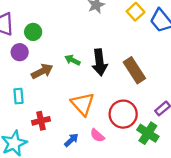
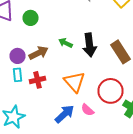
purple circle: (20, 52) -> (18, 56), moved
red cross: (41, 121) -> (38, 80), moved
blue arrow: (71, 140) -> (64, 114), size x1.5

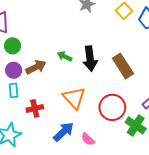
green circle: (30, 18) -> (13, 46), moved
red cross: (38, 80) -> (35, 108), moved
pink semicircle: (88, 110) -> (88, 139), moved

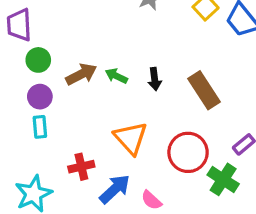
black arrow: (90, 59) -> (155, 79), size x0.6
brown arrow: (36, 67) -> (81, 74), moved
red cross: (35, 108) -> (81, 167), moved

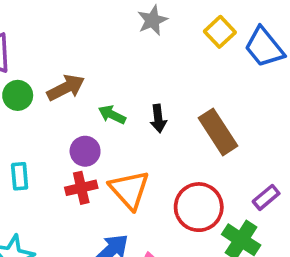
brown arrow: (81, 74) -> (66, 88), moved
purple circle: (40, 97) -> (85, 151), moved
red cross: (81, 167) -> (81, 188), moved

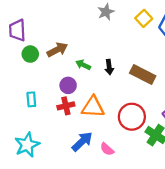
brown rectangle: (218, 132) -> (143, 75), turned -30
orange triangle: (129, 190) -> (93, 107), turned -45

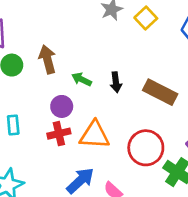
yellow square: (144, 18) -> (146, 18), moved
brown arrow: (57, 50) -> (47, 59), turned -78

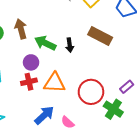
green arrow: (82, 79) -> (45, 43), size x1.5
brown rectangle: (160, 92) -> (100, 36), moved

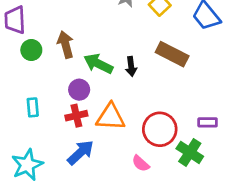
purple rectangle: (127, 87) -> (208, 122), turned 40
blue arrow: (44, 115) -> (81, 152), moved
pink semicircle: (68, 122) -> (141, 163), moved

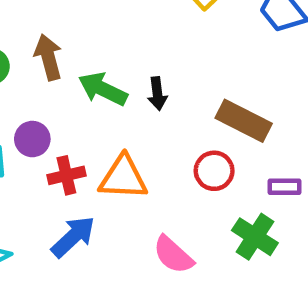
brown rectangle: (172, 54) -> (244, 121), moved
purple circle: (79, 90) -> (32, 139), moved
red circle: (160, 129) -> (214, 171), moved, size x0.7
pink semicircle: (141, 163) -> (173, 255), size x1.4

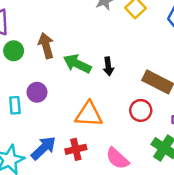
red cross: (66, 175) -> (76, 149), moved
blue arrow: (73, 237) -> (43, 148), moved

